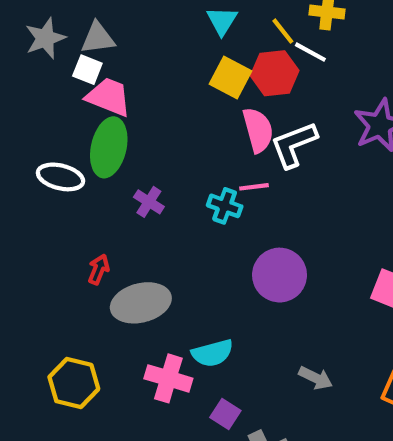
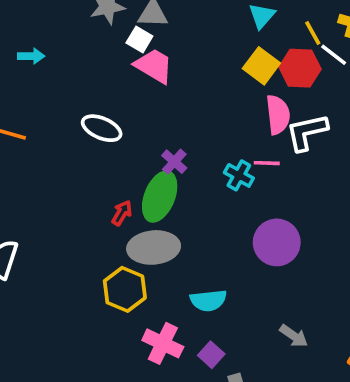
green ellipse: (109, 147) -> (160, 196), moved
pink cross: (168, 378) -> (163, 343), moved
yellow hexagon: (74, 383) -> (125, 289), moved

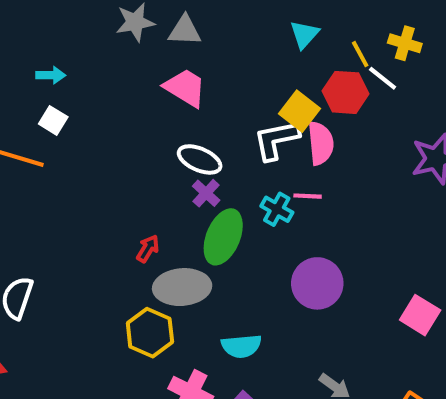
white square: (139, 40) -> (53, 120), moved
yellow square: (261, 66) -> (300, 111), moved
white ellipse: (102, 128) -> (200, 159), moved
white L-shape: (307, 132) -> (276, 140), moved
green ellipse: (160, 196) -> (223, 237), moved

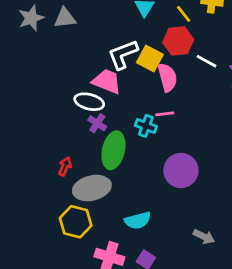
white line: (383, 78) -> (207, 61), moved
pink trapezoid: (185, 88) -> (107, 81), moved
white L-shape: (276, 140) -> (123, 54), moved

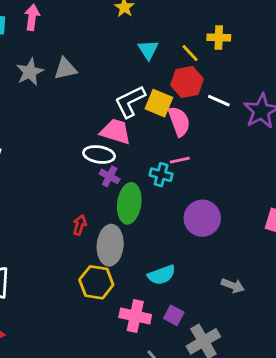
gray ellipse: (92, 188) -> (110, 245), turned -66

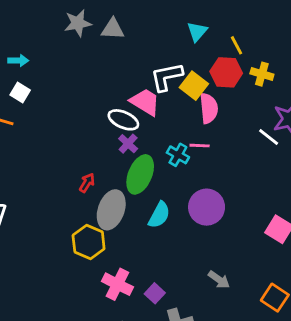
yellow cross: (219, 38) -> (262, 74), moved
white line: (219, 101) -> (269, 137), moved
cyan semicircle: (162, 275) -> (159, 215), moved, turned -56

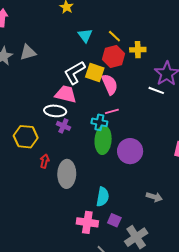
green ellipse: (140, 174) -> (103, 140), moved
cyan semicircle: (159, 215) -> (103, 197), moved
yellow hexagon: (89, 242) -> (26, 137), moved

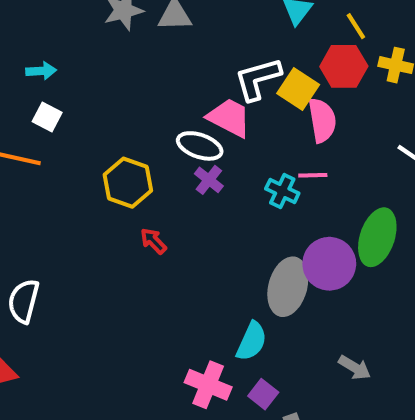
green ellipse: (103, 140) -> (377, 237), moved
red arrow: (45, 161) -> (153, 241), turned -72
gray ellipse: (67, 174) -> (288, 287), moved

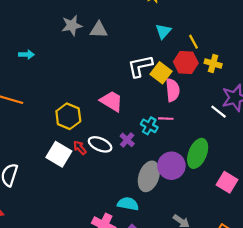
white square: (47, 117) -> (59, 154), moved, size x1.6
pink trapezoid: (229, 118) -> (111, 101), moved
white ellipse: (200, 146) -> (100, 144), moved
purple cross: (209, 180) -> (127, 140), moved
cyan semicircle: (252, 341) -> (128, 204), turned -108

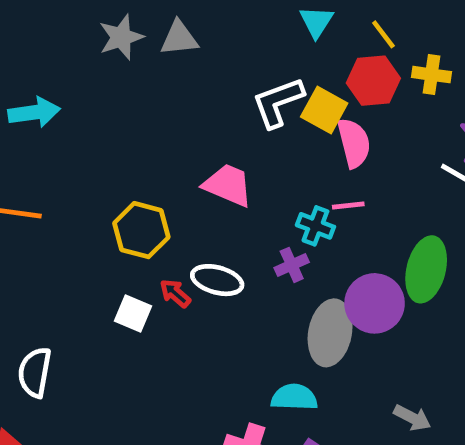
cyan arrow: (26, 54) -> (34, 112), size x1.5
purple cross: (127, 140) -> (292, 265), moved, turned 32
white square: (59, 154) -> (133, 314), size x0.7

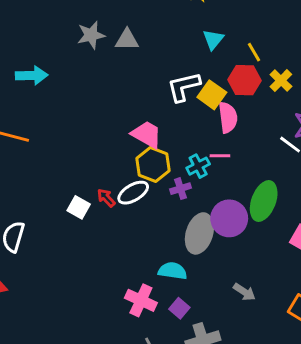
yellow cross: (432, 75) -> (281, 80), turned 30
cyan cross: (315, 226) -> (198, 166), turned 35
yellow hexagon: (141, 230) -> (153, 165), moved
white ellipse: (217, 280) -> (133, 193), turned -52

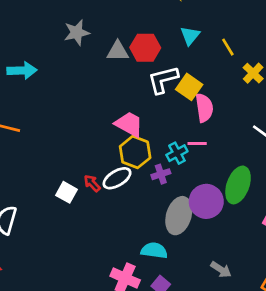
gray triangle: (127, 40) -> (118, 51), moved
red hexagon: (244, 80) -> (145, 48), moved

